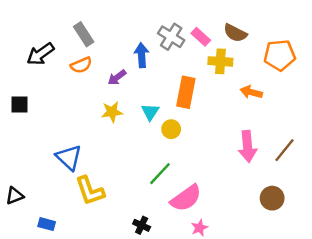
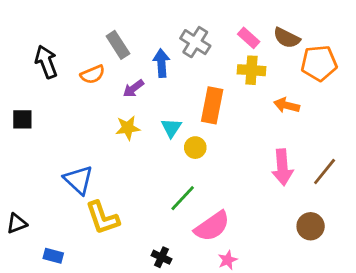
brown semicircle: (235, 33) -> (287, 38), moved
gray rectangle: (84, 34) -> (118, 45), moved
pink rectangle: (201, 37) -> (249, 38), moved
black arrow: (40, 54) -> (46, 62), turned 104

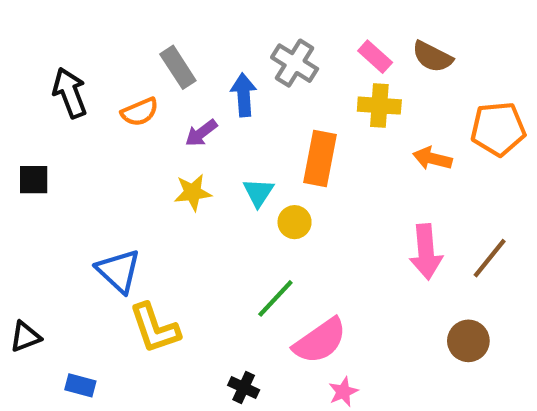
orange pentagon: (319, 63) -> (498, 129), moved

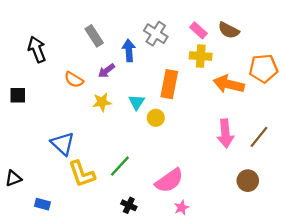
orange semicircle: (140, 112) -> (74, 80), moved, turned 54
orange arrow: (432, 159) -> (229, 84), size x1.5
green line: (275, 298) -> (120, 166), moved

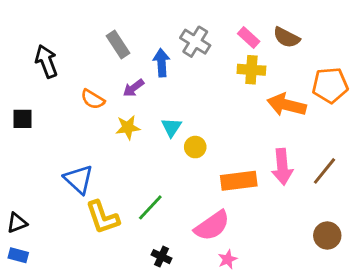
orange rectangle: (169, 84) -> (239, 181), moved, turned 72
brown circle: (248, 181) -> (327, 236), moved
blue rectangle: (42, 204) -> (18, 255), moved

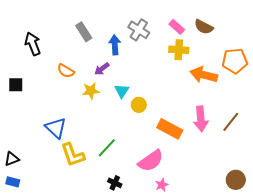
purple arrow: (133, 88) -> (102, 69), moved
orange rectangle: (239, 181) -> (170, 129), turned 35
brown circle: (327, 236) -> (236, 180), moved

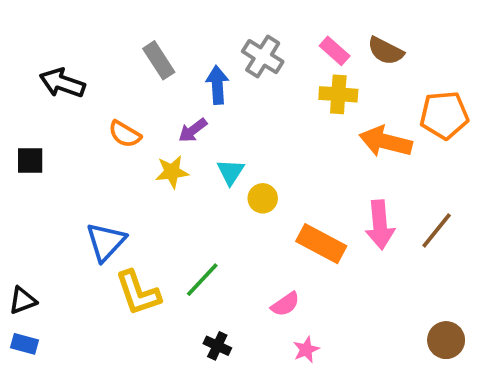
black arrow: (33, 44) -> (62, 83), turned -50
blue triangle: (56, 128) -> (106, 242), turned 30
pink semicircle: (151, 161) -> (285, 304), size x0.6

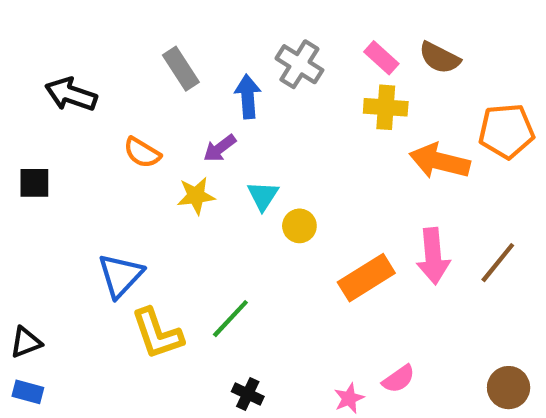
orange rectangle: (321, 244) -> (366, 278), turned -60
pink semicircle: (285, 304) -> (399, 379), moved

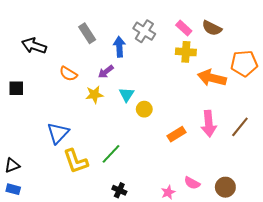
orange rectangle: (366, 278) -> (176, 134), size x0.7
pink semicircle: (399, 379) -> (192, 183), turned 63
brown circle: (509, 388) -> (225, 187), moved

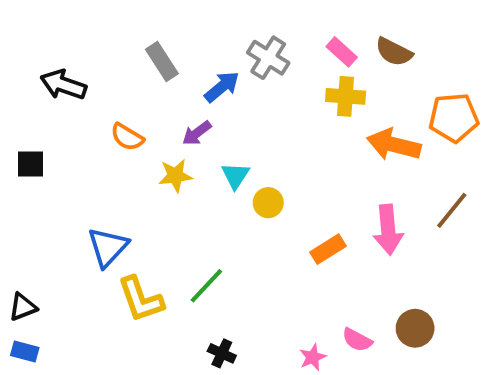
blue arrow: (119, 47) -> (222, 87), turned 54
brown line: (240, 127) -> (452, 210), moved
brown circle: (225, 187) -> (415, 328), moved

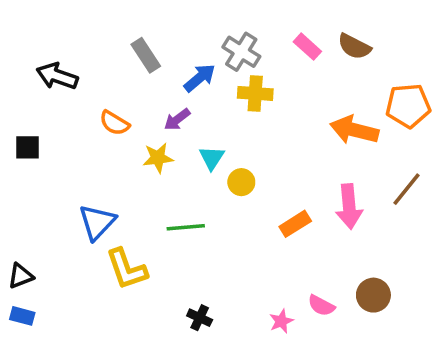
yellow cross: (346, 96) -> (255, 93), moved
green line: (206, 286) -> (186, 227), moved, turned 42

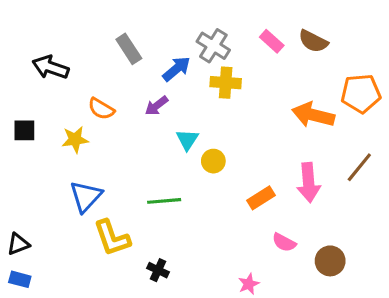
yellow star: (158, 158) -> (75, 140), moved
pink semicircle: (321, 306) -> (284, 242), moved
black cross: (200, 318) -> (158, 270), moved

